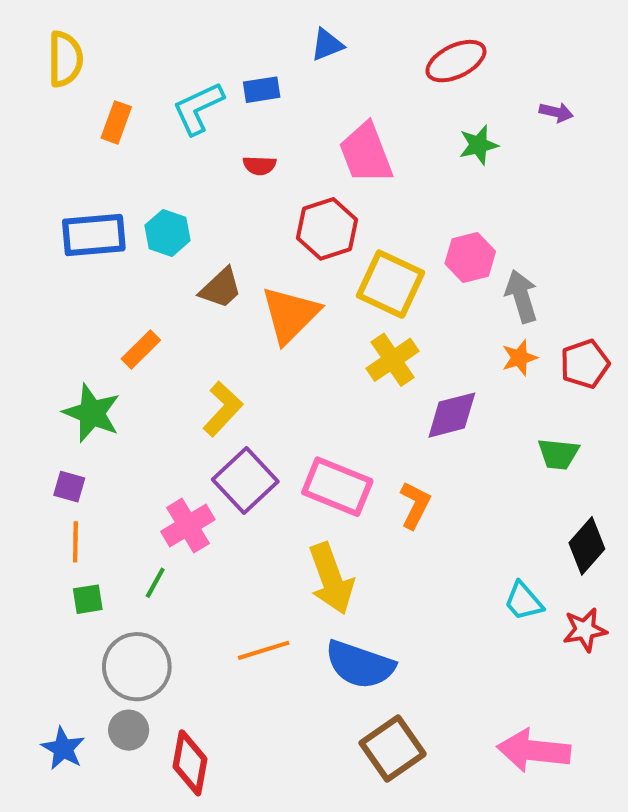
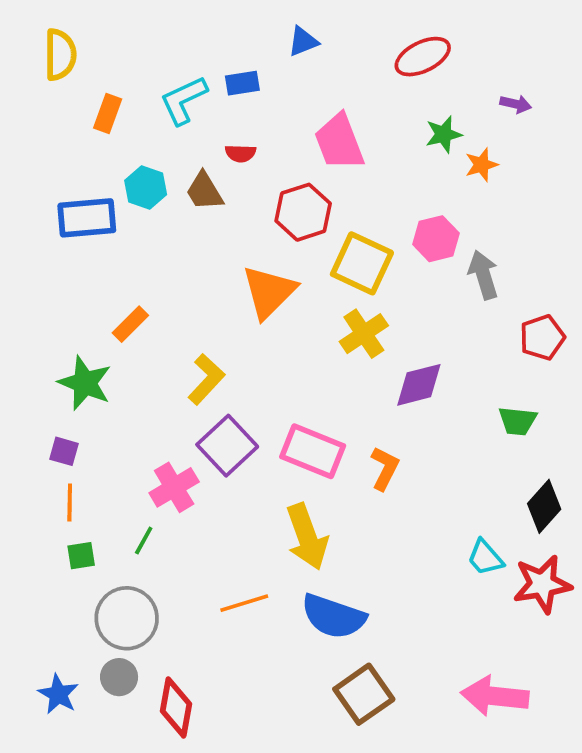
cyan hexagon: (167, 233) -> (146, 188), moved
brown trapezoid: (221, 288) -> (204, 191), moved, turned 102
orange star: (519, 358) -> (481, 165), moved
red star: (585, 630) -> (542, 584), size x1.4

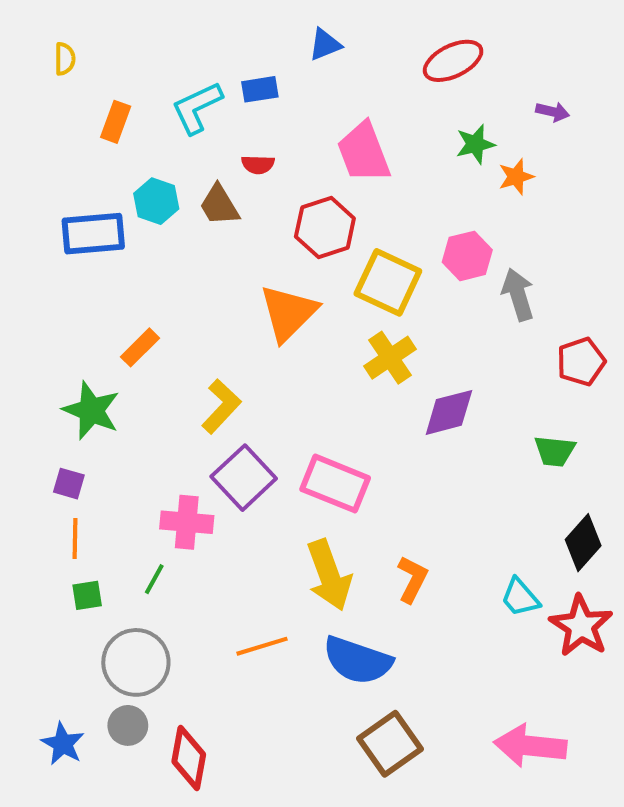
yellow semicircle: (60, 55) -> (65, 59), size x0.6
orange L-shape: (385, 468) -> (412, 579), moved
pink cross: (174, 487) -> (187, 522), turned 36
red star: (542, 584) -> (581, 626), turned -30

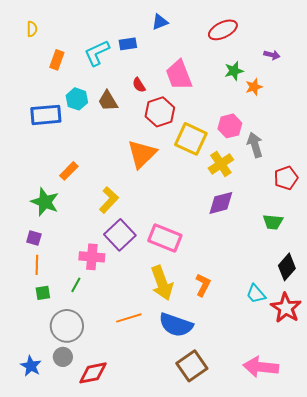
red semicircle: (258, 164) -> (139, 85), moved, turned 56
yellow cross: (390, 358) -> (221, 164), moved
red diamond: (189, 758) -> (93, 373), turned 68

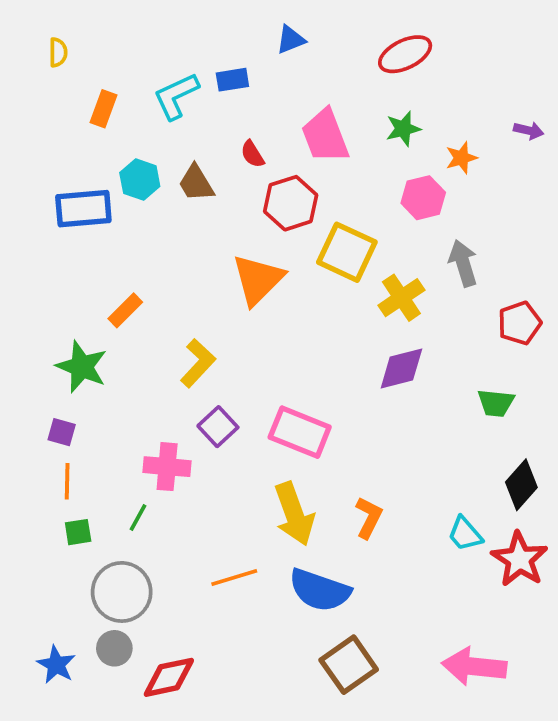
purple arrow: (272, 55) -> (529, 131), moved
green star: (234, 71) -> (403, 129), moved
pink hexagon: (230, 126) -> (423, 198), moved
purple square: (120, 235) -> (218, 427), size x0.7

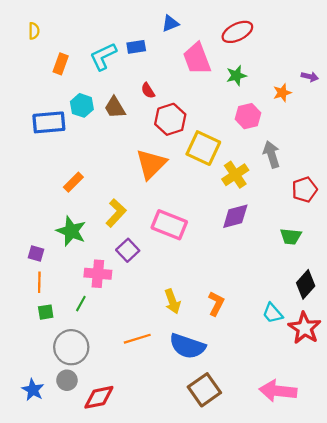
pink trapezoid: (325, 136) -> (197, 59), moved
orange star: (461, 158) -> (282, 93), moved
green star: (82, 367) -> (71, 231), moved
pink rectangle: (300, 432) -> (169, 225), moved
yellow arrow: (294, 514) -> (172, 301), size x0.7

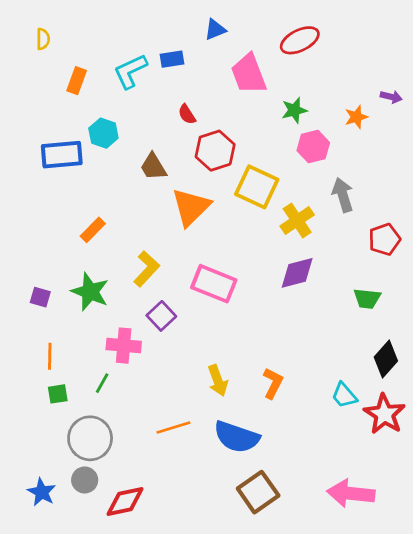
green star: (236, 76) -> (294, 110), moved
brown trapezoid: (115, 108) -> (153, 167), moved
purple square: (36, 253) -> (40, 297), moved

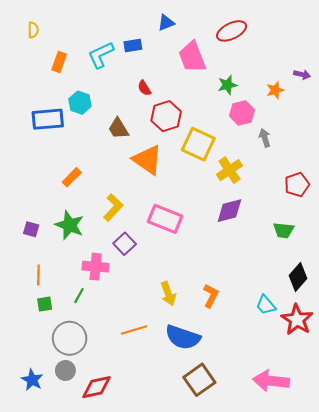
gray arrow: (343, 195) -> (265, 138), moved, size x0.7
orange triangle: (191, 207) -> (147, 160), turned -40

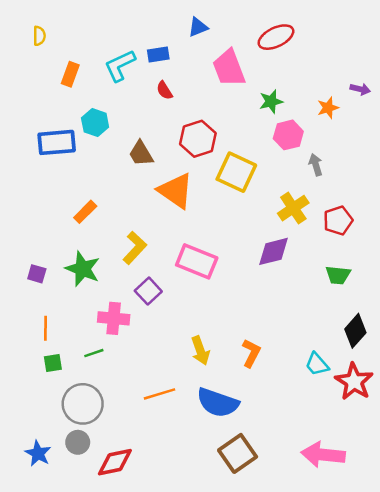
red semicircle: (144, 88) -> (164, 90), moved
yellow cross: (229, 170) -> (293, 208), moved
red pentagon: (297, 185) -> (338, 220), moved
green line: (79, 296) -> (94, 353), turned 42

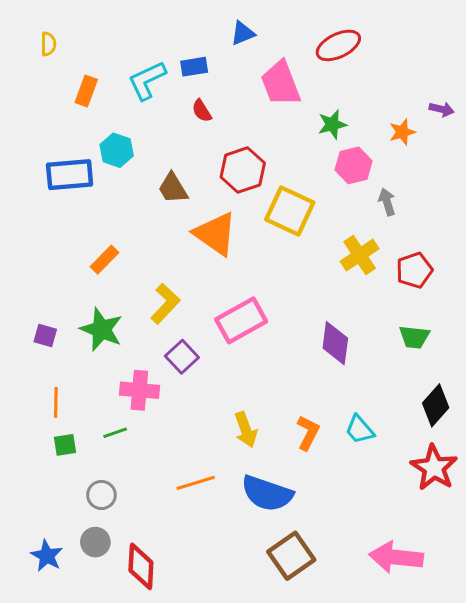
purple diamond: (273, 251) -> (335, 343), moved, turned -68
pink rectangle: (197, 261) -> (241, 320), turned -51
cyan trapezoid: (317, 364) -> (360, 430), moved
gray circle: (83, 404) -> (101, 495), size x0.6
red diamond: (115, 462) -> (141, 566), turned -75

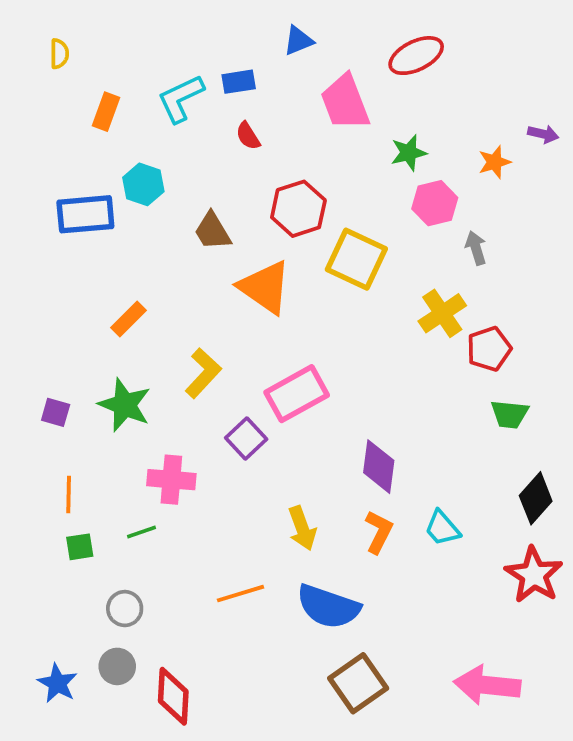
red pentagon: (414, 270) -> (489, 349), moved
purple diamond: (335, 343) -> (379, 467), moved
purple square: (182, 357) -> (246, 439), moved

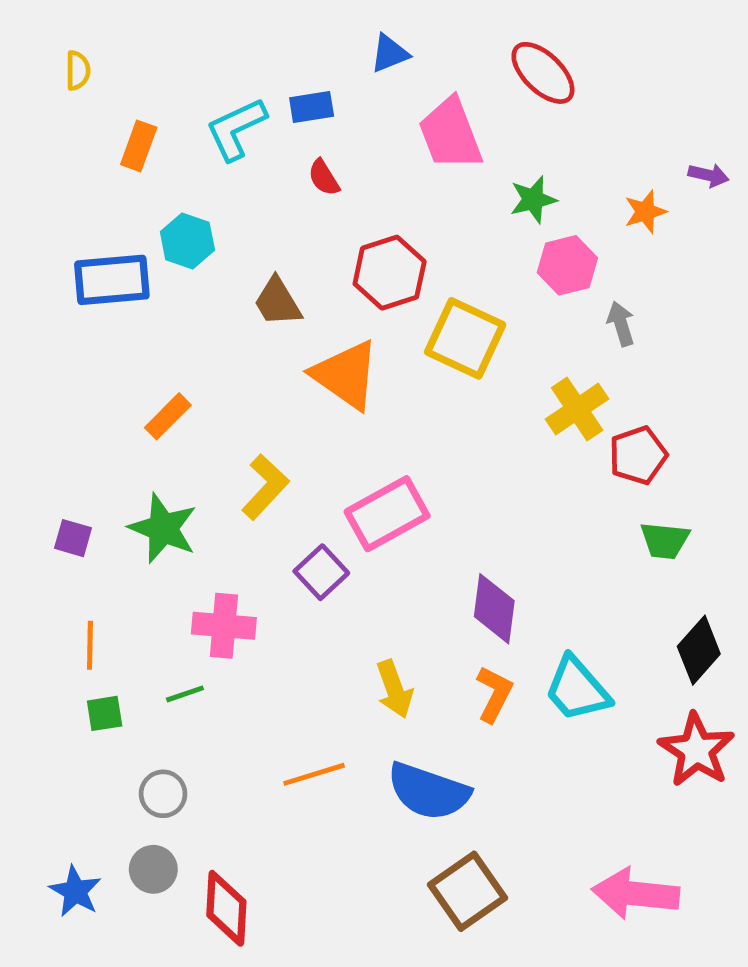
red ellipse: (416, 56) -> (543, 73), turned 70
cyan trapezoid: (442, 528) -> (577, 689), size x1.4

